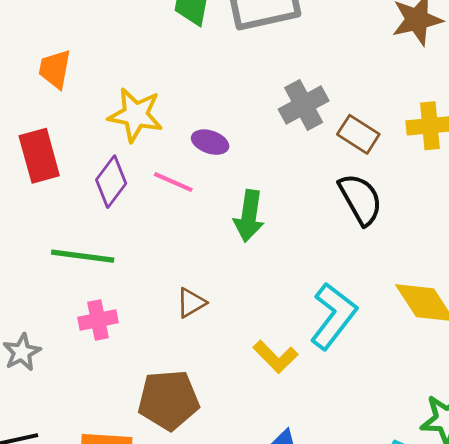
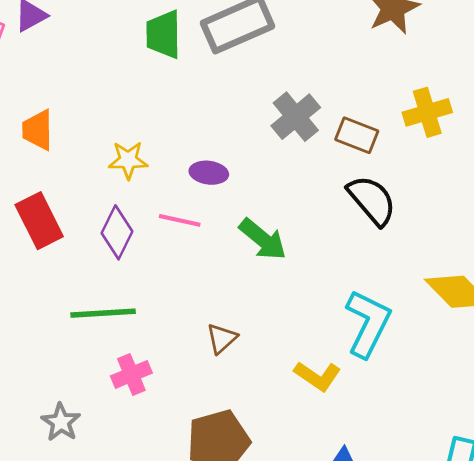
yellow star: (135, 115) -> (128, 160), size x0.7
green arrow: (249, 216) -> (263, 239), turned -48

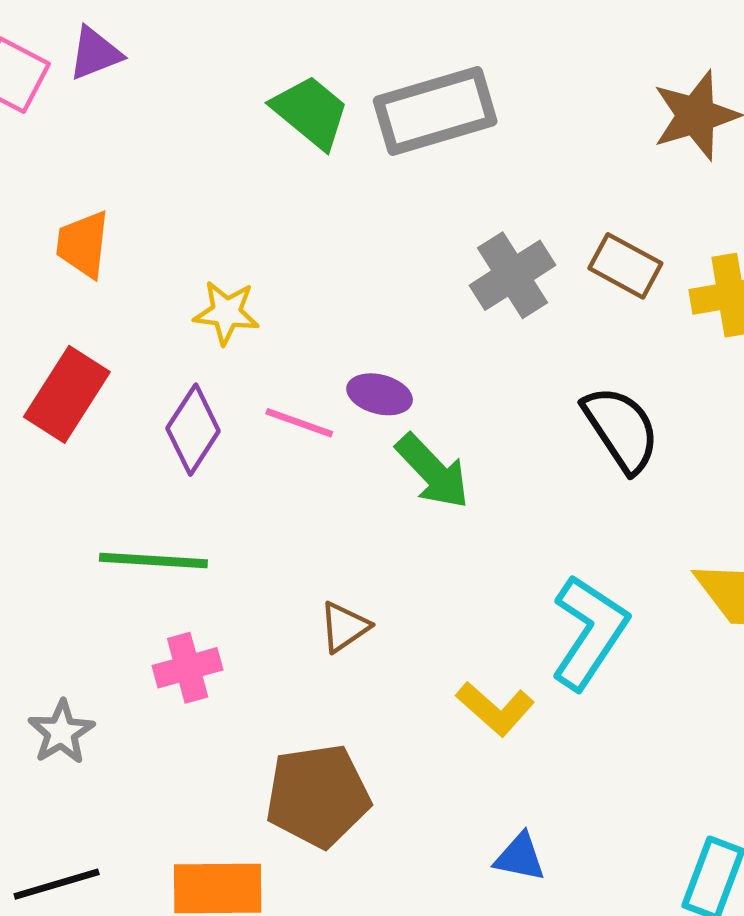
green trapezoid: (163, 34) -> (311, 112), turned 123
brown rectangle: (357, 135) -> (625, 266), moved
purple ellipse: (209, 173) -> (380, 394), moved
red rectangle: (39, 221) -> (67, 394), turned 52

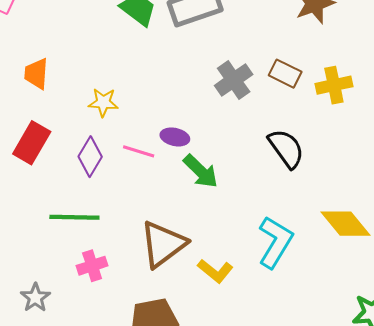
brown triangle: (344, 627) -> (163, 244), size x2.0
yellow L-shape: (495, 709) -> (215, 271), moved

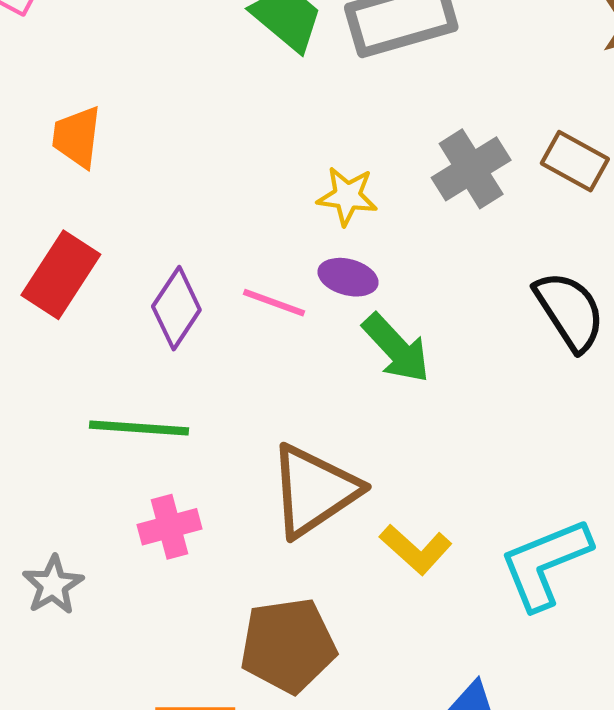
yellow star: (103, 102) -> (347, 196), moved
cyan L-shape: (275, 242) -> (545, 564), moved, turned -146

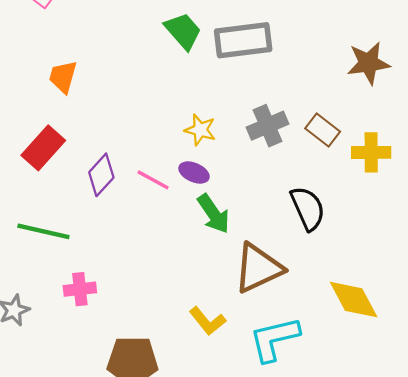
green line: (139, 428) -> (43, 231), moved
brown triangle: (314, 491) -> (258, 268), moved

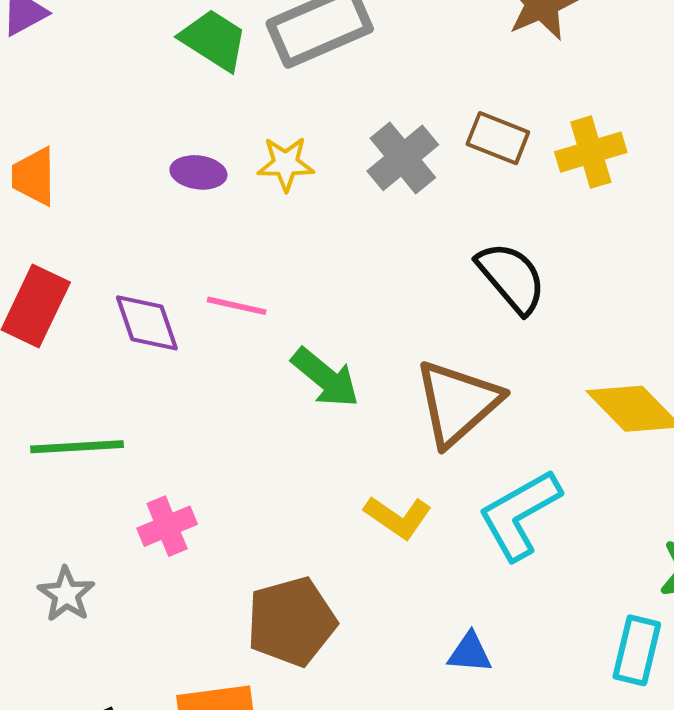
yellow star: (200, 130) -> (286, 164), moved
purple ellipse: (194, 173) -> (198, 172), moved
purple diamond: (101, 175) -> (147, 323), turned -45
green arrow: (214, 214) -> (325, 378), moved

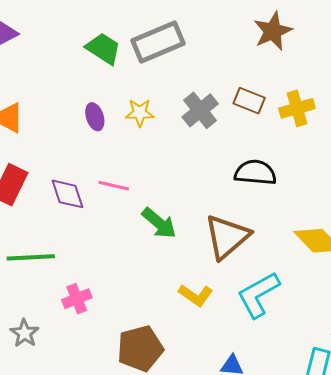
purple ellipse: (198, 172) -> (95, 117), turned 64
black semicircle: (511, 278) -> (255, 173), turned -45

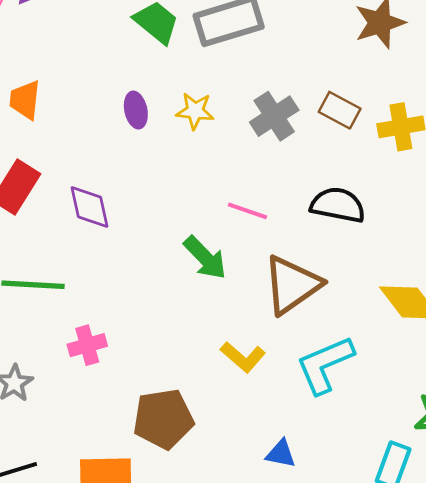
pink line: (114, 186) -> (247, 211), moved

